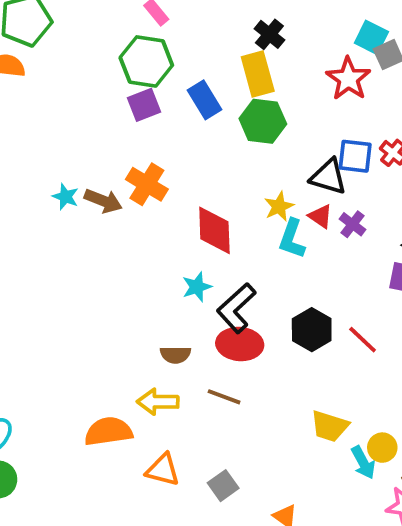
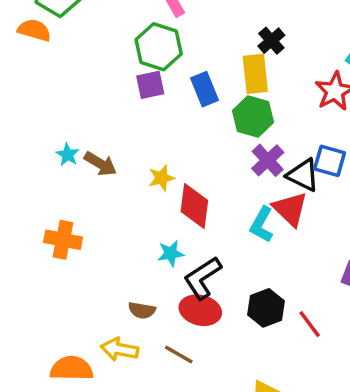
orange cross: (147, 184) -> (63, 240), moved, turned -30
yellow star: (279, 206) -> (162, 178), moved
red triangle: (320, 216) -> (290, 209), size x1.6
purple cross: (352, 224) -> (268, 160), moved, size x1.4

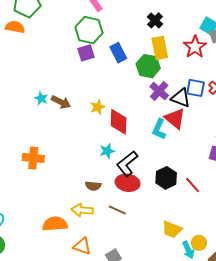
yellow rectangle: (255, 74) -> (160, 48), moved
orange cross: (63, 240) -> (33, 158), moved

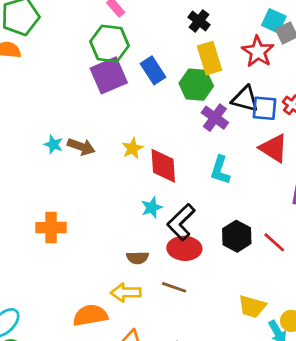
purple square: (86, 53) -> (109, 75), size x1.5
black triangle: (181, 98) -> (245, 99), moved
red triangle: (175, 118) -> (274, 148), moved

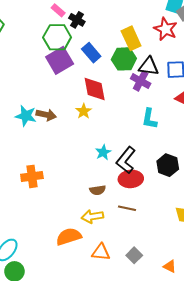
black cross: (199, 21) -> (77, 20), moved
black triangle: (245, 99) -> (149, 66), moved
cyan star: (53, 144) -> (26, 116), size x1.5
red diamond: (163, 166) -> (95, 89), moved

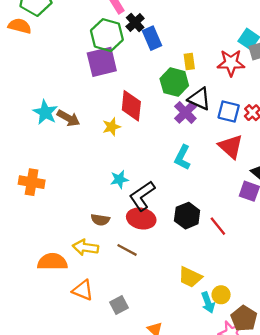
red star: (166, 29) -> (231, 63), turned 30
yellow rectangle: (131, 38) -> (189, 62), size x0.6
blue rectangle: (91, 53) -> (152, 38), moved

